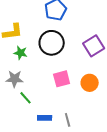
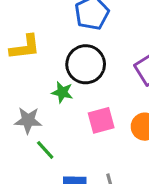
green star: (21, 53) -> (62, 92), moved

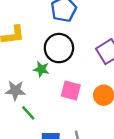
pink square: (101, 120) -> (71, 90), turned 30

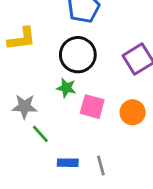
green star: (41, 69) -> (66, 88), moved

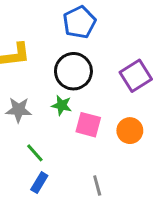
gray star: (25, 107) -> (19, 110), moved
blue rectangle: (68, 163) -> (39, 183), moved, turned -60

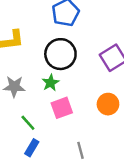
green star: (62, 105) -> (50, 83), turned 30
pink square: (88, 125) -> (62, 108), moved, turned -35

